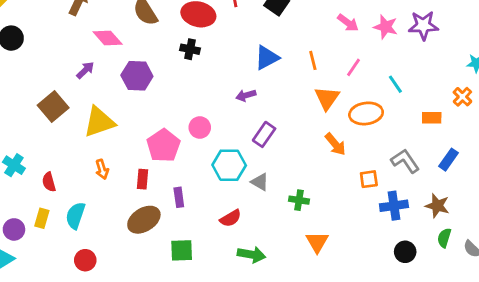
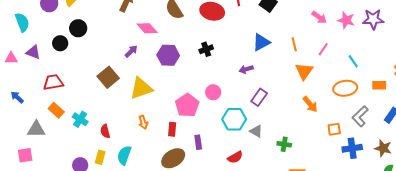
black cross: (190, 49) -> (206, 49), moved, turned -32
orange ellipse: (366, 113) -> (345, 88), moved
gray L-shape: (405, 161) -> (360, 116), turned -100

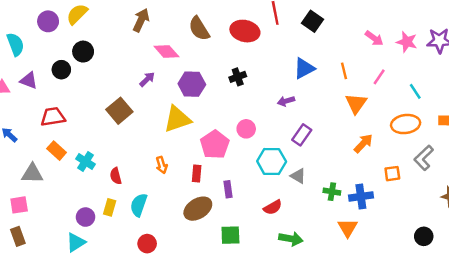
yellow triangle: (141, 88) -> (177, 119), moved
orange arrow: (310, 104) -> (363, 143), turned -96
blue cross: (352, 148) -> (361, 196), moved

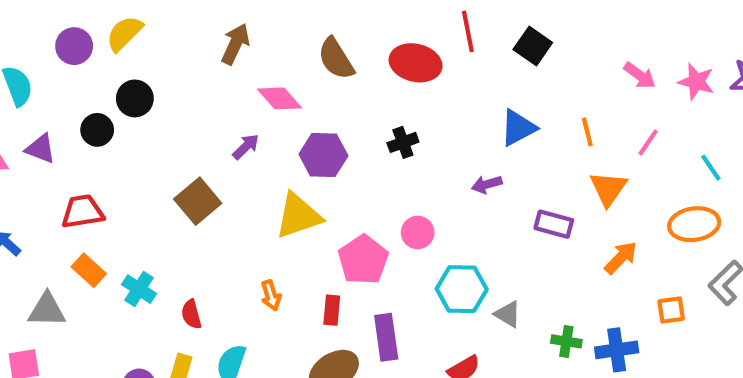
purple rectangle: (302, 135) -> (554, 224), moved, turned 70
purple rectangle: (228, 189) -> (386, 337), size x1.5

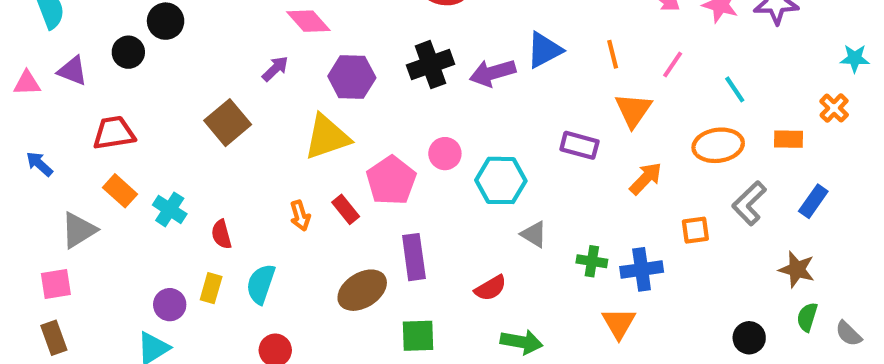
black cross: (403, 142) -> (430, 65), size x1.5
purple arrow: (487, 184) -> (493, 73), moved, size x1.5
cyan hexagon: (462, 289) -> (501, 180), moved
gray triangle: (47, 310) -> (79, 230), turned -33
red rectangle: (332, 310) -> (346, 209), moved, turned -44

